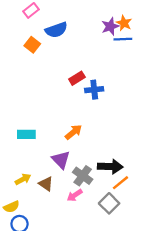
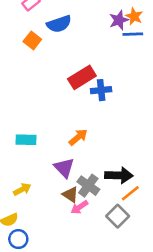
red rectangle: (77, 78) -> (82, 77), size x1.5
brown triangle: (46, 184) -> (71, 194), moved

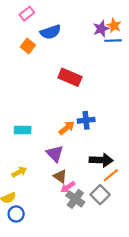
red rectangle: (82, 77) -> (70, 77), turned 55
blue cross: (101, 90) -> (86, 120), moved
gray cross: (88, 186) -> (75, 199), moved

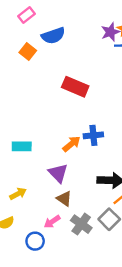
pink arrow: (68, 187) -> (52, 222), moved
blue circle: (16, 214) -> (35, 241), moved

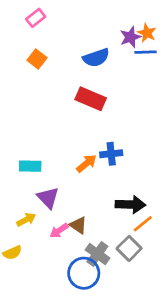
blue semicircle: (53, 36) -> (96, 58), moved
purple triangle: (58, 173) -> (48, 198), moved
pink arrow: (52, 222) -> (59, 231), moved
blue circle: (35, 241) -> (84, 273), moved, size x1.5

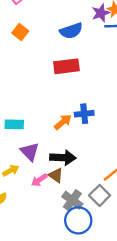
red rectangle: (91, 99) -> (66, 66), turned -30
black arrow: (130, 205) -> (63, 158), moved
blue circle: (84, 273) -> (78, 220), moved

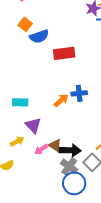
blue semicircle: (71, 31) -> (39, 36), moved
black arrow: (63, 158) -> (70, 150), moved

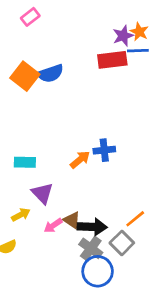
orange square: (25, 24) -> (25, 76), moved, size x1.5
red rectangle: (64, 53) -> (112, 60), moved

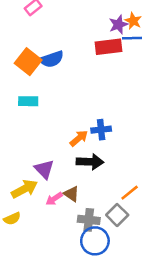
cyan rectangle: (25, 162) -> (28, 101), moved
yellow arrow: (21, 215) -> (24, 189), size x1.5
black arrow: (92, 227) -> (90, 162), moved
gray cross: (91, 248) -> (89, 220), turned -30

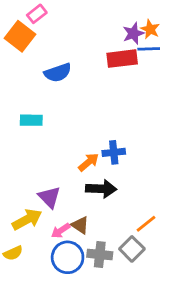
orange square: (28, 62) -> (20, 36), moved
blue circle: (95, 241) -> (68, 257), moved

